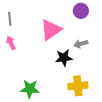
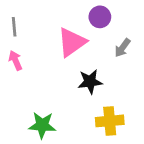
purple circle: (81, 11) -> (100, 17), moved
gray arrow: (81, 44) -> (122, 48), moved, turned -40

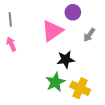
yellow cross: (110, 121) -> (80, 88), turned 30
green star: (42, 125) -> (55, 82), moved, turned -30

